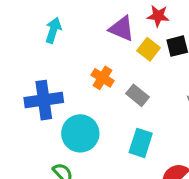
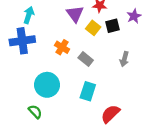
purple triangle: (122, 29) -> (75, 14), turned 30
blue cross: (44, 100) -> (22, 41), moved

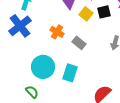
blue cross: (22, 41) -> (20, 26), turned -30
cyan rectangle: (88, 91) -> (70, 73), moved

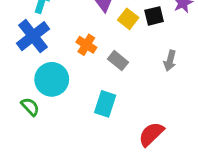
cyan circle: (43, 67) -> (52, 79), moved
green semicircle: (32, 92) -> (30, 107), moved

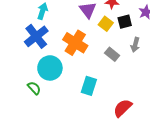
orange cross: (86, 45) -> (75, 43), size x1.6
gray rectangle: (118, 61) -> (112, 54), moved
gray arrow: (170, 61) -> (135, 45), moved

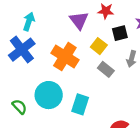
yellow square: (106, 24) -> (99, 46), moved
cyan circle: (50, 68) -> (49, 95), moved

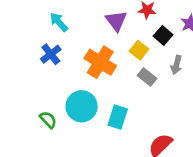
cyan arrow: (29, 22) -> (59, 22), turned -60
black square: (120, 33) -> (163, 35), turned -35
blue cross: (22, 50) -> (51, 54), size x0.7

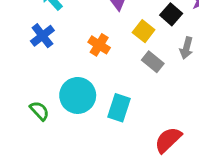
orange cross: (100, 62) -> (99, 45), size x0.6

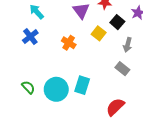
gray rectangle: (153, 62) -> (122, 69), moved
cyan circle: (78, 95) -> (56, 89), moved

